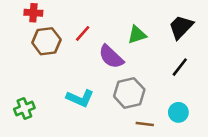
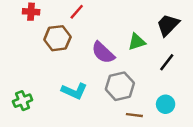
red line: (83, 33) -> (77, 12), moved
green triangle: (137, 35) -> (137, 42), moved
brown hexagon: (46, 41) -> (57, 38), moved

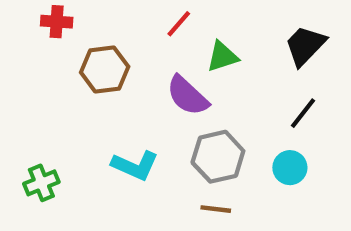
red line: (77, 12) -> (179, 24), moved
green triangle: (137, 42) -> (222, 56), moved
cyan circle: (166, 104) -> (290, 168), moved
brown line: (134, 115) -> (216, 209), moved

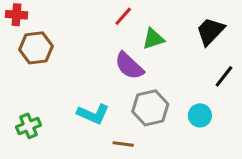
red cross: (57, 22) -> (16, 15), moved
brown hexagon: (105, 70) -> (36, 48), moved
black line: (303, 113) -> (224, 76), moved
brown line: (216, 209) -> (123, 144), moved

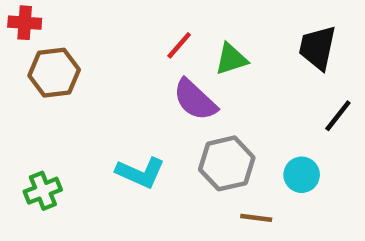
red line: (123, 16) -> (179, 45), moved
black trapezoid: (210, 31) -> (318, 48), turned -32
brown line: (123, 144) -> (256, 218), moved

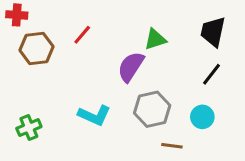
red line: (179, 45) -> (82, 35), moved
purple semicircle: (195, 100) -> (131, 67), turned 80
black line: (338, 116) -> (211, 74), moved

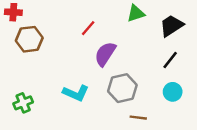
black trapezoid: (213, 32) -> (171, 26), turned 45
red line: (82, 35) -> (88, 28), moved
green triangle: (155, 39) -> (136, 13), moved
cyan circle: (202, 117) -> (173, 92), moved

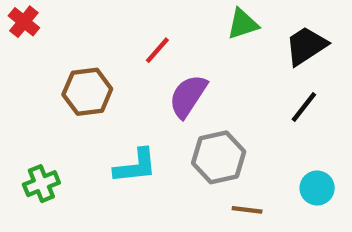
red cross: (13, 12) -> (24, 22), turned 35
brown hexagon: (29, 39) -> (87, 92), moved
cyan circle: (173, 92) -> (317, 188), moved
cyan L-shape: (76, 93) -> (135, 166), turned -30

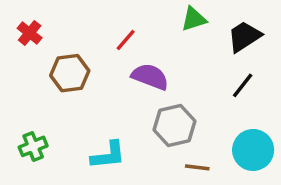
red cross: (24, 22) -> (30, 33), moved
purple semicircle: (188, 96) -> (150, 77), turned 78
cyan L-shape: (135, 166) -> (108, 155), moved
cyan circle: (317, 188) -> (253, 150), size x1.5

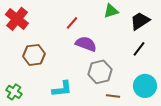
red cross: (30, 33) -> (17, 19), size x1.6
brown hexagon: (70, 73) -> (34, 55), moved
green cross: (33, 146) -> (14, 92), moved, turned -35

